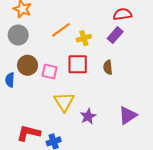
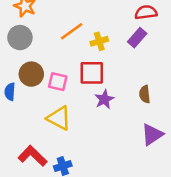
brown semicircle: (108, 67) -> (145, 94), moved
yellow triangle: (64, 102) -> (59, 118), moved, turned -30
purple star: (88, 116) -> (104, 99), moved
red L-shape: (29, 133) -> (33, 156), turned 30

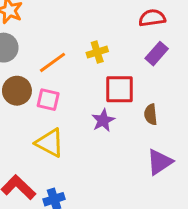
orange line: (72, 31) -> (53, 62), moved
purple rectangle: (137, 38) -> (157, 54), moved
red square: (92, 73) -> (119, 89), moved

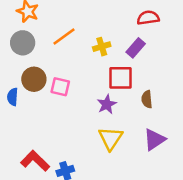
purple rectangle: (157, 54) -> (136, 48), moved
orange line: (53, 62) -> (64, 37), moved
yellow triangle: (50, 143) -> (110, 138), moved, turned 36

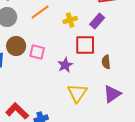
purple star: (107, 104) -> (65, 65), moved

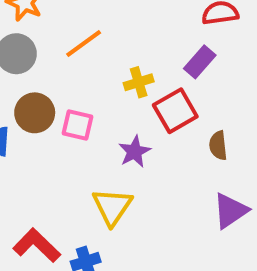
yellow cross: (70, 20) -> (139, 82), moved
red square: (85, 45) -> (175, 111), turned -30
yellow triangle: (77, 93) -> (112, 207), moved

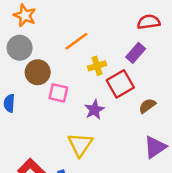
orange line: (84, 44) -> (76, 41), moved
brown circle: (35, 113) -> (38, 72), moved
brown semicircle: (218, 145) -> (147, 106), turned 60

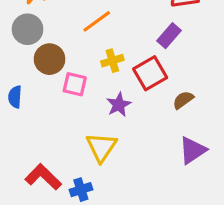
yellow cross: (97, 66) -> (112, 61), moved

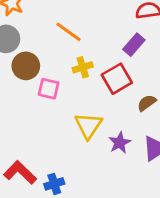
orange line: (97, 21) -> (68, 32), turned 72
purple star: (119, 105) -> (120, 143), moved
yellow triangle: (101, 147) -> (88, 126), moved

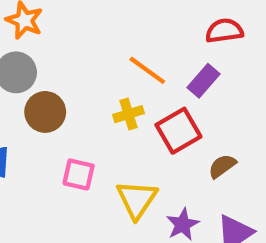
orange line: (68, 32) -> (147, 70), moved
pink square: (49, 89) -> (79, 174), moved

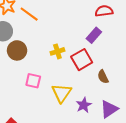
orange line: (147, 70) -> (29, 14), moved
brown semicircle: (222, 166) -> (103, 77), turned -80

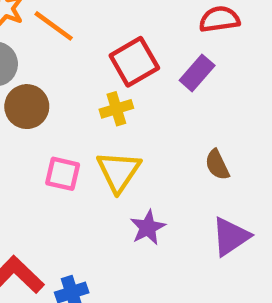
red square: (82, 60) -> (134, 62), moved
yellow triangle: (62, 93) -> (119, 172), moved
purple star: (84, 105) -> (148, 228), moved

